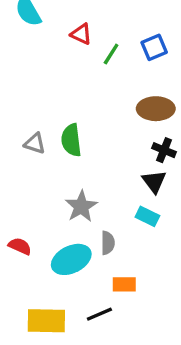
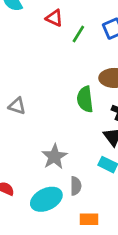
green semicircle: (71, 140) -> (85, 99), moved

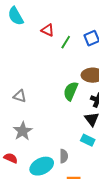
green semicircle: (85, 99) -> (71, 91), turned 30
gray star: (54, 157) -> (23, 131), moved

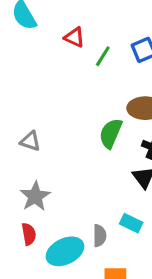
cyan rectangle: (88, 140) -> (131, 223), moved
red semicircle: (11, 158) -> (29, 234), moved, turned 56

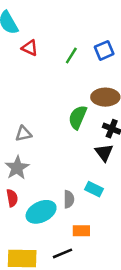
red triangle: (74, 37) -> (30, 48), moved
gray triangle: (30, 141) -> (23, 134), moved, turned -30

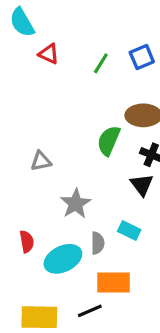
gray star: (17, 168) -> (76, 204), moved
orange rectangle: (81, 231) -> (113, 282), size x1.5

